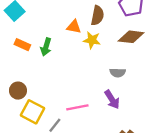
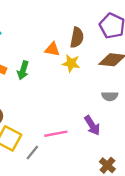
gray semicircle: (118, 73) -> (110, 96), moved

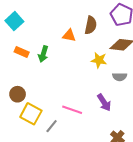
yellow star: (71, 63) -> (99, 60), moved
pink line: (56, 134) -> (72, 110), turned 30

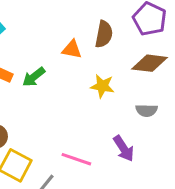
green arrow: (43, 54) -> (34, 77), turned 35
yellow star: (99, 60) -> (102, 86), moved

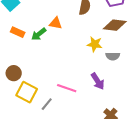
orange triangle: (72, 49) -> (56, 23), moved
yellow star: (102, 86) -> (95, 44), moved

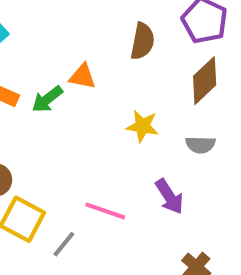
brown diamond: (115, 25) -> (205, 81), turned -50
yellow star: (95, 44) -> (143, 126), moved

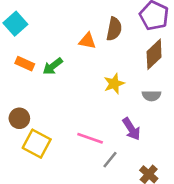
orange triangle: (82, 76) -> (87, 41), moved
yellow star: (143, 126) -> (114, 84), turned -30
gray line: (64, 244) -> (110, 160), moved

